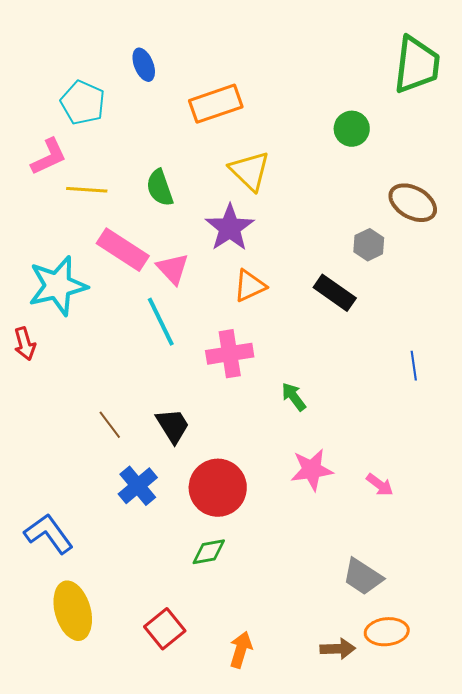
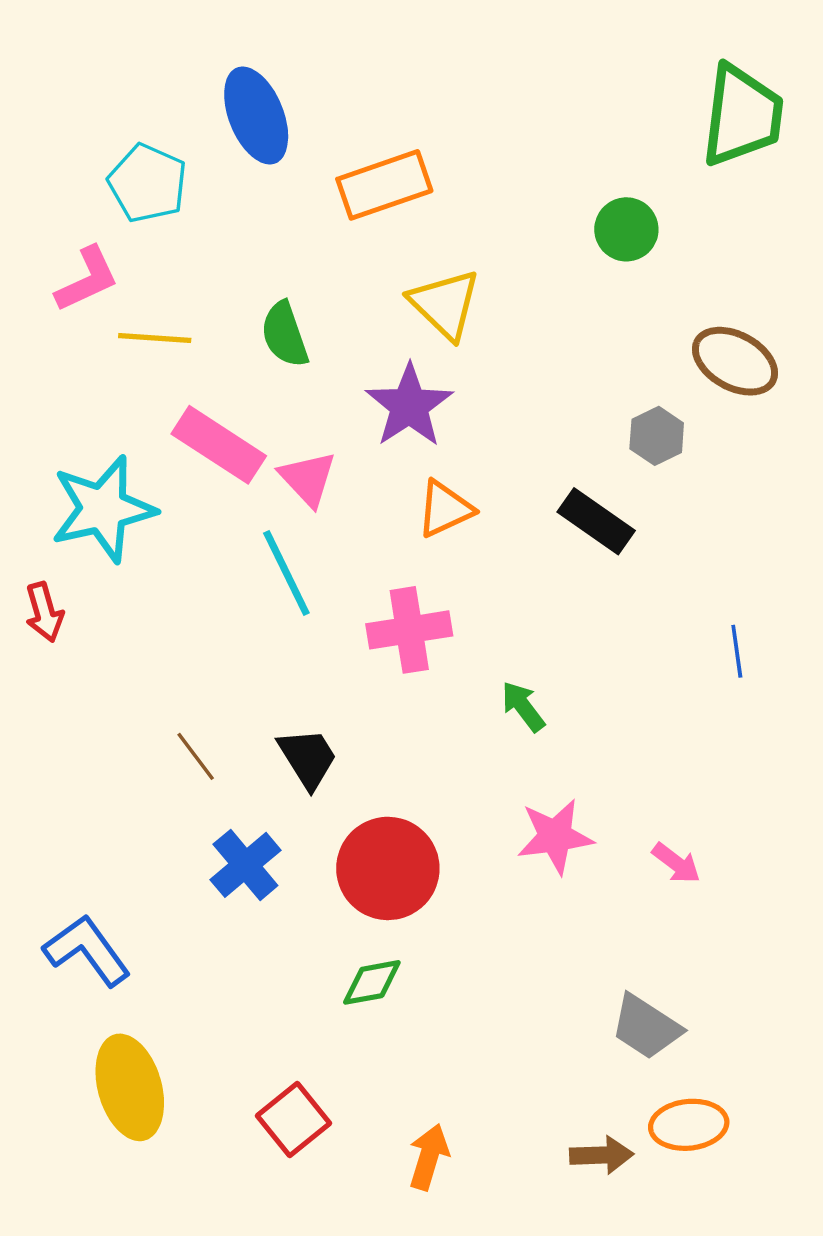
blue ellipse: (144, 65) -> (256, 115), size x1.6

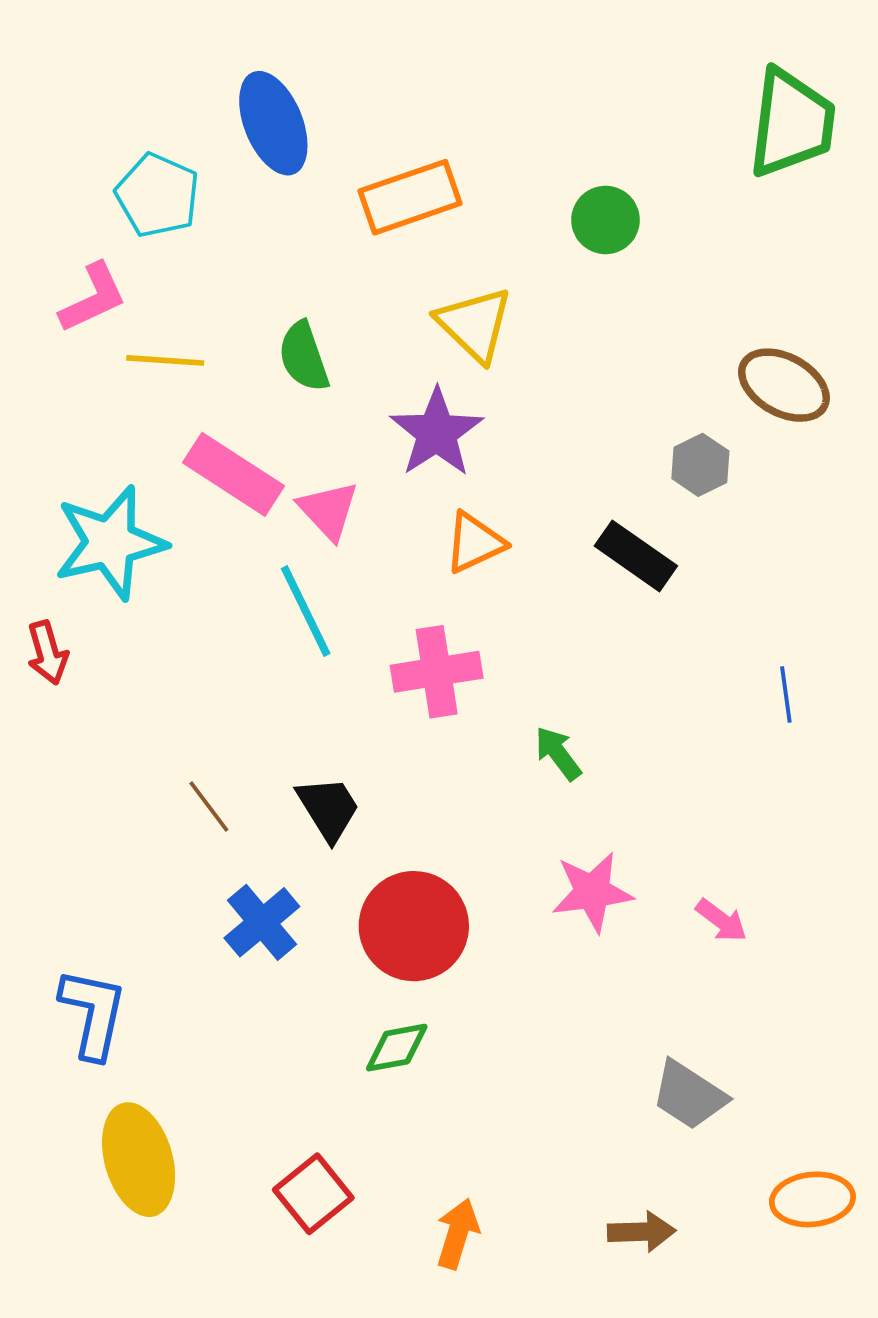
green circle: (626, 229) -> (606, 220), moved
blue L-shape: (87, 950) -> (93, 1013), turned 48
orange ellipse: (689, 1125) -> (812, 1199), moved

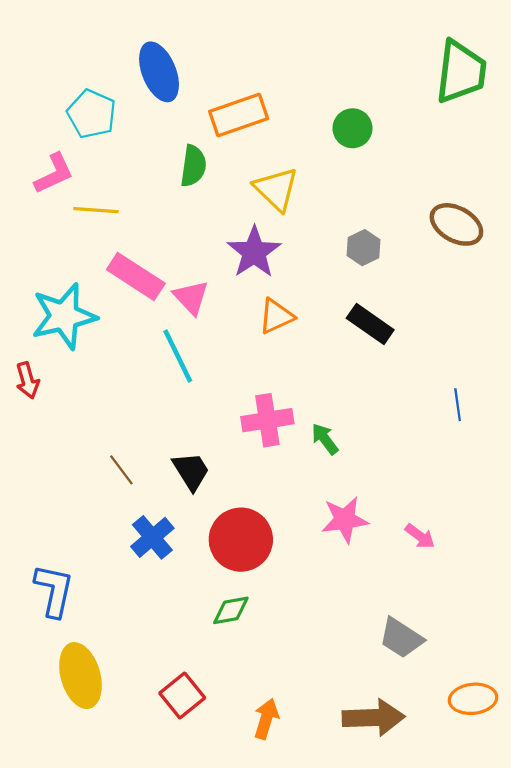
green semicircle: (304, 357) -> (193, 166), moved, turned -153
gray hexagon: (700, 465) -> (364, 248), moved
pink cross: (437, 672) -> (267, 420), moved
brown arrow: (642, 1232) -> (374, 718), size x1.6

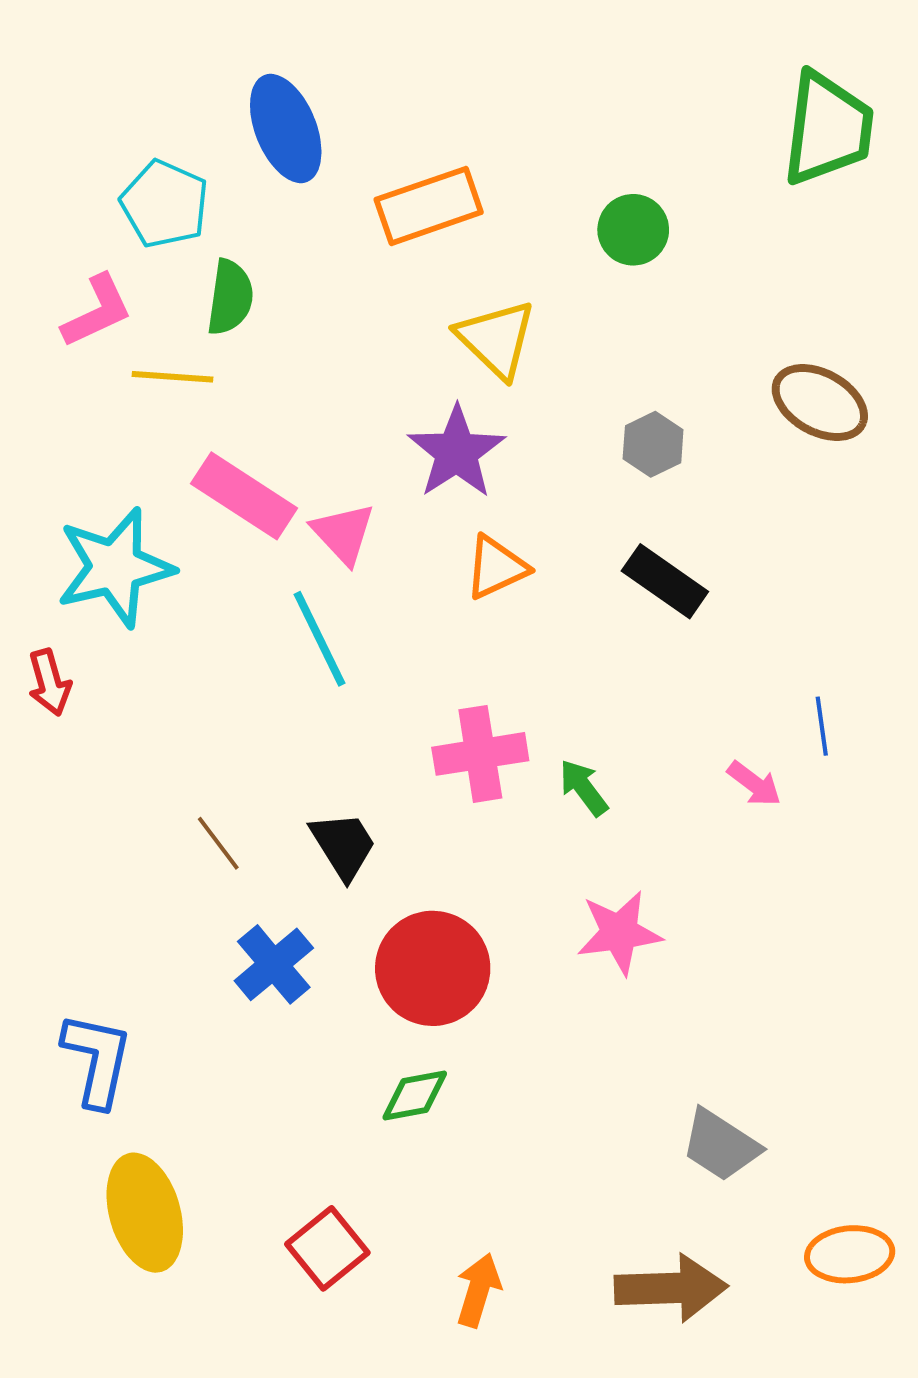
green semicircle: (193, 166) -> (230, 297), moved
pink arrow: (420, 536) -> (754, 784), moved

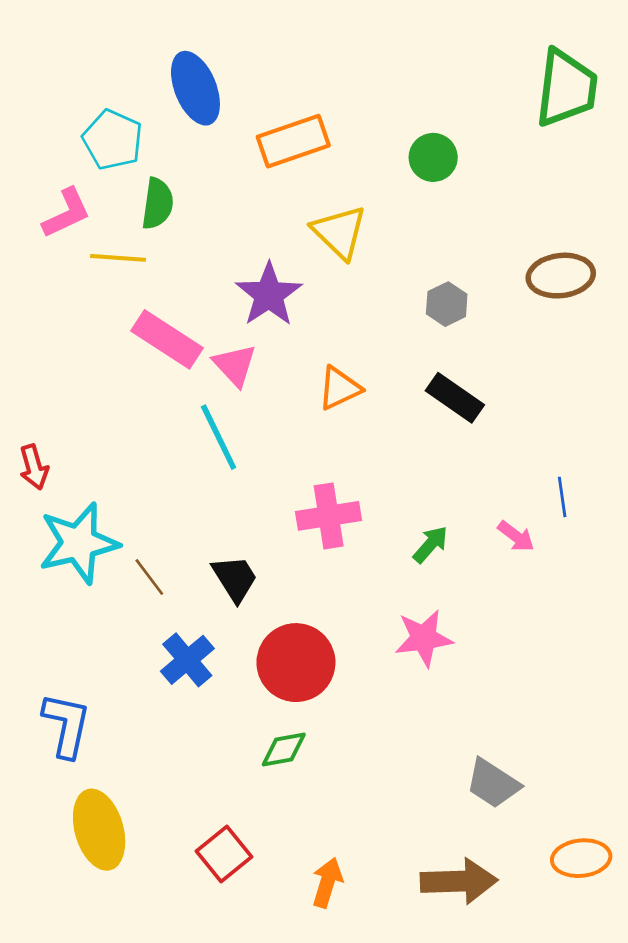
brown ellipse: (820, 403) -> (561, 276), turned -36
purple star: (456, 452) -> (269, 295), moved
cyan star: (115, 567) -> (79, 543), moved
green arrow: (584, 788) -> (430, 544), moved, turned 78

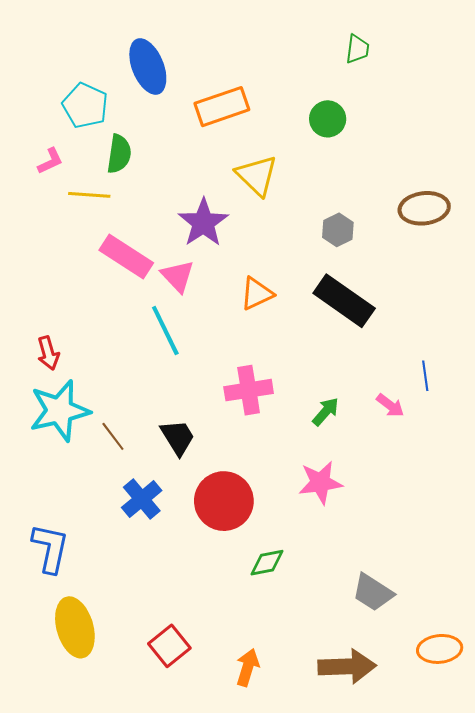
green trapezoid: (566, 88) -> (357, 49), moved, size x0.5
pink L-shape: (66, 213) -> (50, 161), size x0.7
black rectangle: (455, 398) -> (344, 301), size x1.4
red arrow: (34, 467) -> (48, 353), moved
green diamond: (284, 749) -> (267, 563), moved

